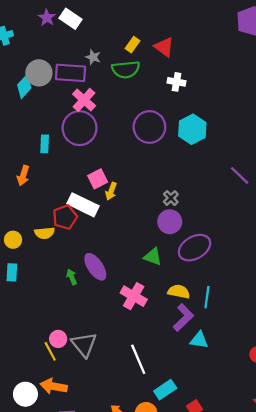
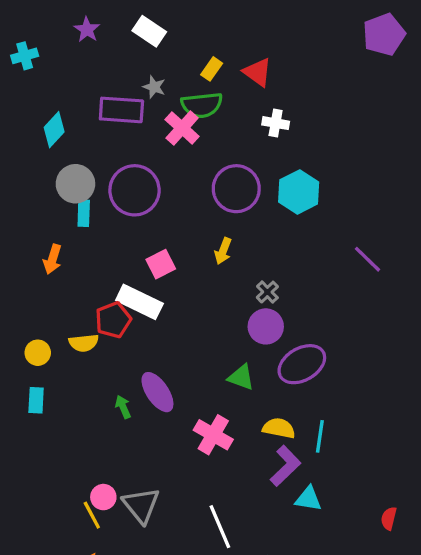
white rectangle: (71, 19) -> (149, 31), moved
gray circle: (39, 73) -> (75, 184), moved
pink cross: (84, 100) -> (182, 128), moved
yellow arrow: (111, 191) -> (223, 251), moved

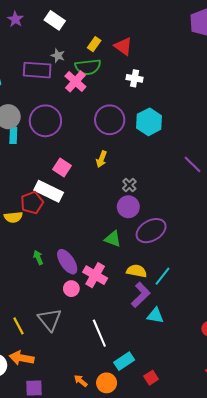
pink square: (161, 264) -> (62, 167), turned -30
purple ellipse: (157, 392) -> (67, 262), moved
cyan line: (320, 436) -> (162, 276), turned 30
pink circle: (103, 497) -> (71, 289), moved

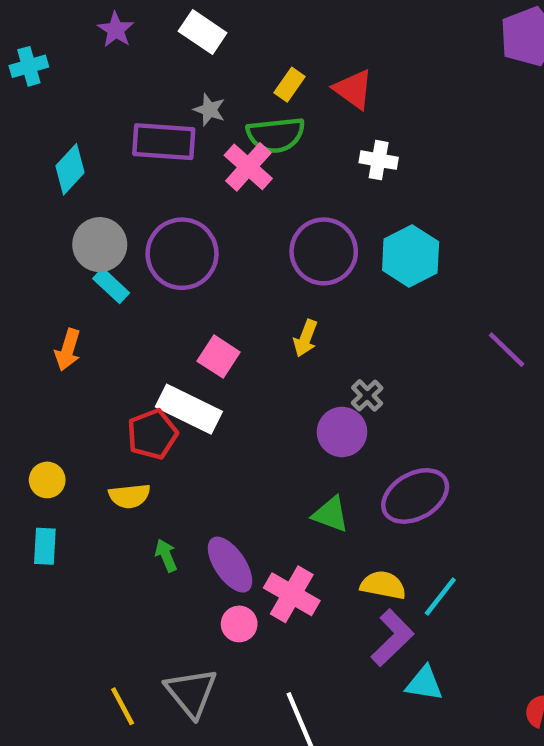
cyan rectangle: (13, 135) -> (111, 286), turned -49
purple circle: (128, 207) -> (342, 432), moved
yellow semicircle: (13, 217) -> (129, 496), moved

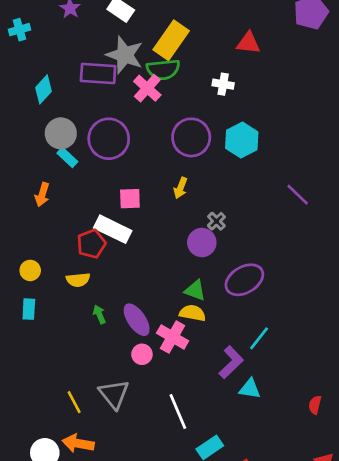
yellow rectangle: (289, 85) -> (171, 40), size x2.0
red triangle: (353, 89) -> (248, 43), moved, turned -30
gray star: (209, 110) -> (125, 55), size x2.0
pink square: (219, 357) -> (130, 199), turned -35
yellow semicircle: (383, 585) -> (193, 313), moved

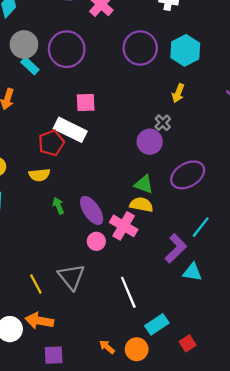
yellow arrow: (181, 188) -> (178, 93), moved

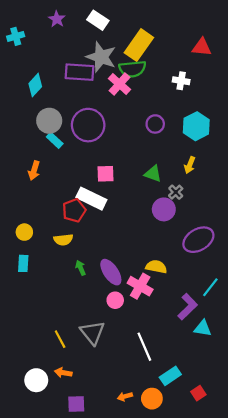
purple circle: (140, 48) -> (155, 124), size x0.6
green triangle: (144, 184) -> (153, 174), moved
orange arrow: (39, 321) -> (63, 373), size x0.7
orange arrow: (107, 347) -> (125, 396), turned -56

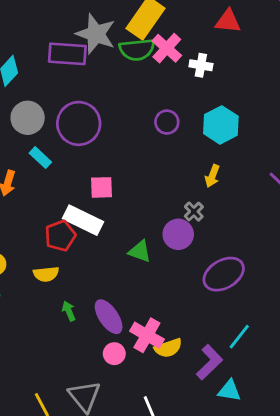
pink cross: (119, 84) -> (167, 48), moved
cyan rectangle: (55, 140) -> (40, 158), moved
green triangle: (153, 174) -> (140, 251), moved
yellow semicircle: (156, 267) -> (168, 348), moved, turned 150

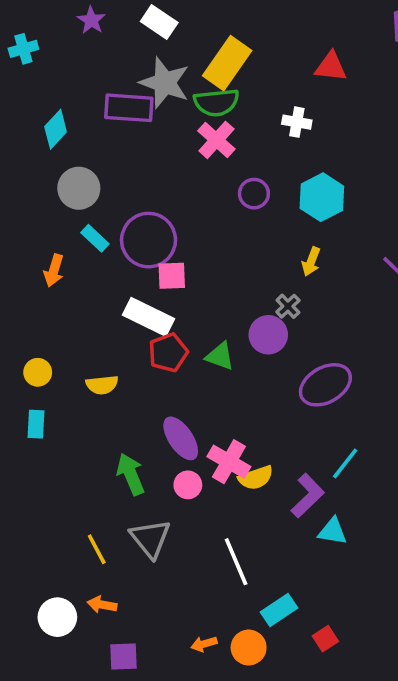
pink cross: (167, 48) -> (216, 140), moved
purple circle: (79, 123) -> (149, 240), moved
red pentagon: (60, 236) -> (168, 353), moved
green arrow: (69, 311) -> (131, 474), moved, size x1.6

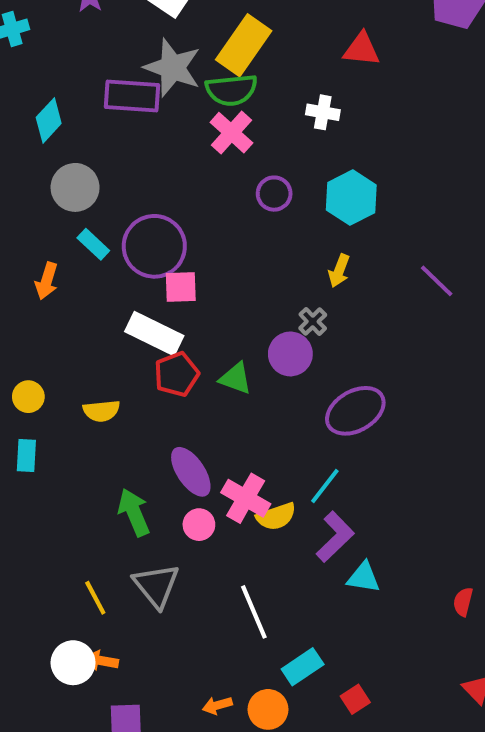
cyan line: (345, 463) -> (325, 486), moved
white circle: (57, 617) -> (73, 663), moved

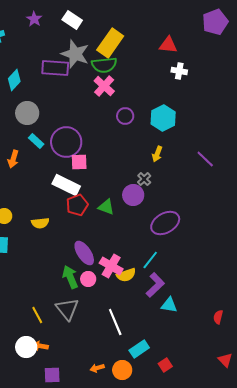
white cross: (323, 112) -> (179, 71), moved
green arrow: (134, 512) -> (70, 277), moved

